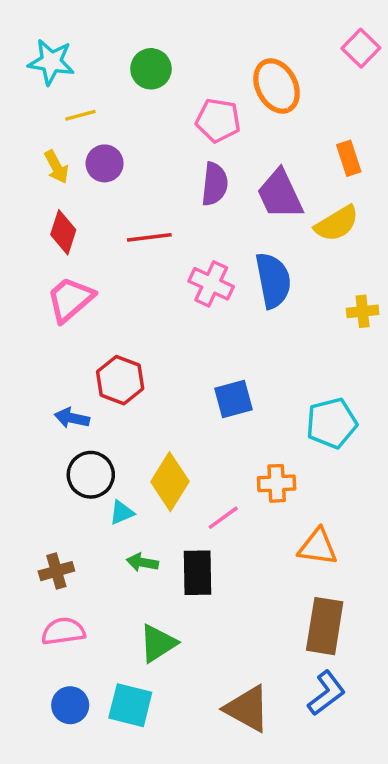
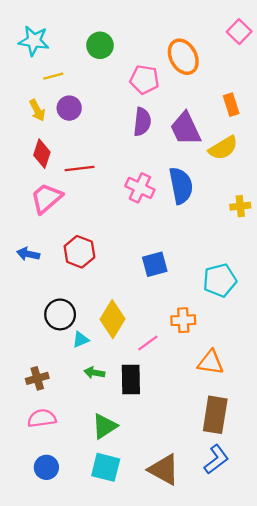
red line: (149, 237) -> (79, 168), moved
blue arrow: (72, 418) -> (28, 254), moved
cyan square: (130, 705) -> (106, 467), moved

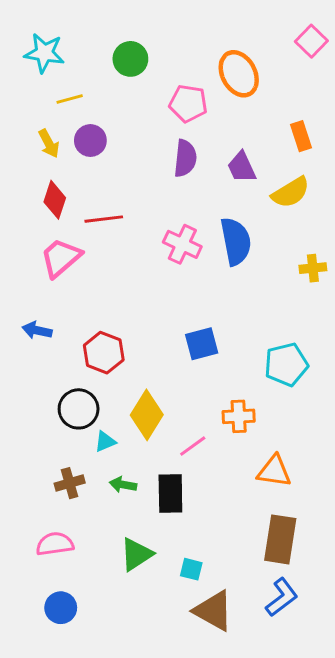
purple trapezoid: (186, 129) -> (242, 167), size x0.7
red hexagon: (79, 252) -> (104, 353), moved
brown cross: (37, 378) -> (70, 483), moved
cyan square: (106, 467) -> (191, 569), moved, size x0.6

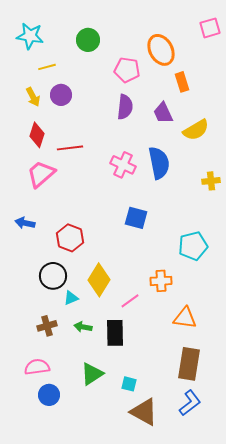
pink square: (311, 41) -> (210, 28), turned 30
orange rectangle: (301, 136) -> (182, 82), moved
blue square: (202, 344) -> (136, 218), moved, turned 30
blue circle: (61, 608) -> (49, 395), moved

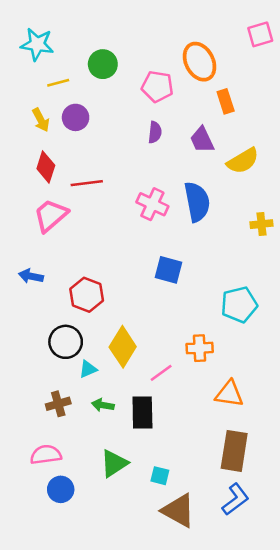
green circle: (88, 40) -> (103, 64), moved
purple semicircle: (125, 107) -> (155, 132), size x0.7

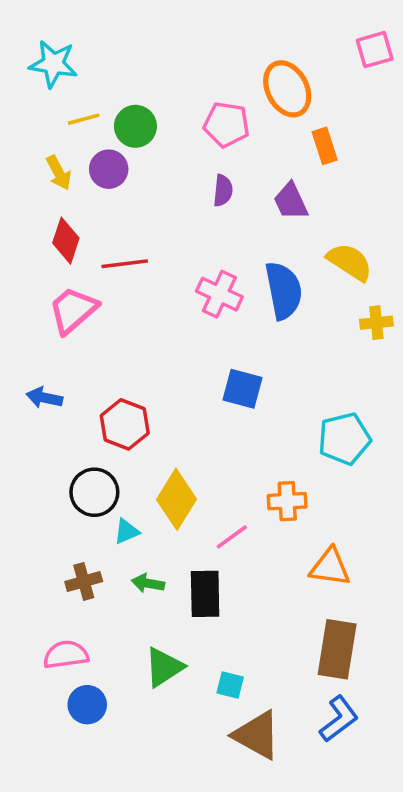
green circle: (103, 64) -> (135, 126), moved
yellow semicircle: (243, 161) -> (350, 262), moved, turned -116

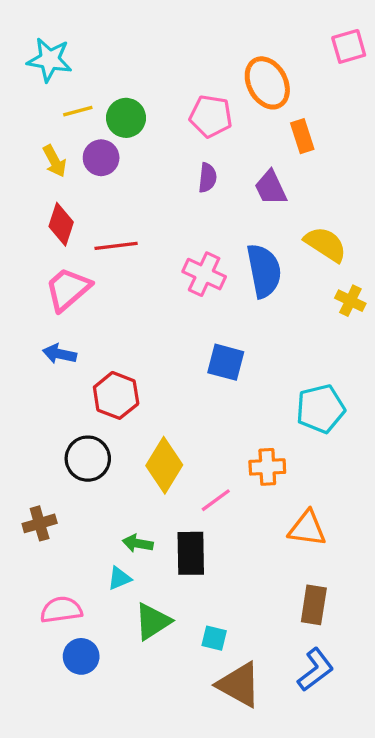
yellow cross: (376, 323) -> (350, 301), turned 32
blue arrow: (44, 398) -> (60, 354), moved
cyan triangle: (127, 531) -> (119, 578), moved
brown cross: (84, 581) -> (40, 523), moved
brown rectangle: (337, 649) -> (314, 605), size x0.7

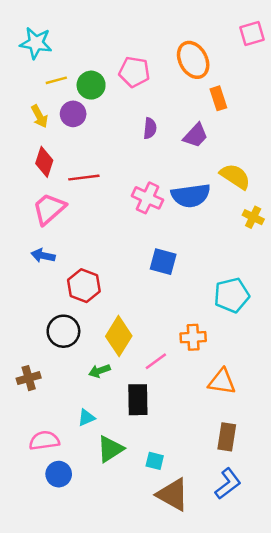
pink pentagon: (211, 116) -> (134, 72), moved
purple trapezoid: (271, 188) -> (196, 136), turned -112
blue semicircle: (264, 271) -> (191, 196), turned 93
green arrow: (138, 543) -> (99, 371), moved, turned -30

